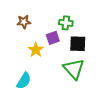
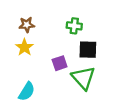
purple square: (53, 38) -> (60, 63), moved
yellow star: (36, 50) -> (24, 47), moved

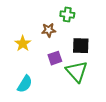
brown star: (27, 25) -> (49, 30), moved
green cross: (74, 26) -> (67, 15), moved

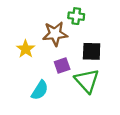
brown star: (49, 30) -> (55, 34), size x1.5
cyan semicircle: (25, 84) -> (40, 90), moved

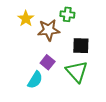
yellow star: (26, 49) -> (26, 19), moved
purple square: (62, 66) -> (48, 62), moved, turned -32

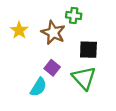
yellow star: (26, 19) -> (19, 30), moved
brown star: (49, 30) -> (53, 33), turned 30

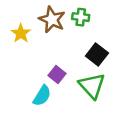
brown star: (53, 33) -> (52, 20), moved
black square: (88, 50) -> (97, 55), turned 36

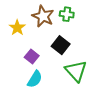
black square: (97, 55) -> (61, 45), moved
purple square: (57, 74) -> (32, 56), moved

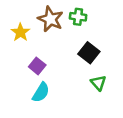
black square: (61, 45) -> (89, 53), moved
green triangle: (76, 71) -> (98, 83), moved, size x0.6

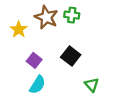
black square: (89, 53) -> (71, 56), moved
green triangle: (98, 83) -> (92, 85), moved

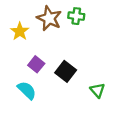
black square: (71, 56) -> (66, 71), moved
cyan semicircle: (37, 85) -> (27, 90), moved, turned -78

